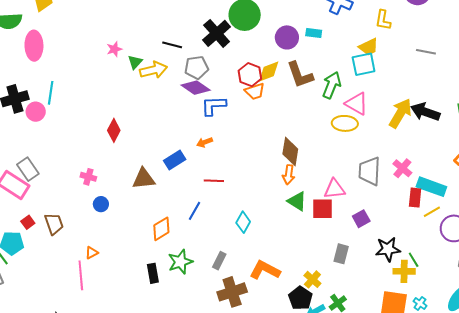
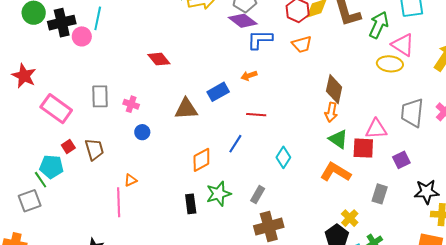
orange trapezoid: (255, 91) -> (302, 44), moved
red diamond: (114, 130) -> (159, 59), turned -70
gray rectangle: (28, 169) -> (100, 96), moved, turned 30
orange L-shape: (265, 270) -> (335, 172), moved

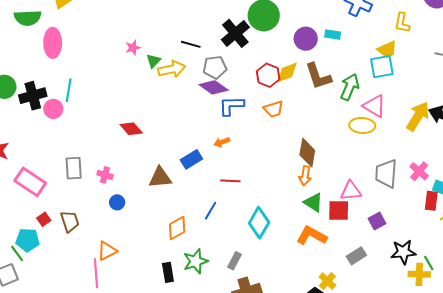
cyan diamond: (283, 157) -> (259, 223), size x1.4
orange triangle: (131, 180) -> (107, 251), size x1.5
gray rectangle: (380, 194) -> (356, 256), turned 42

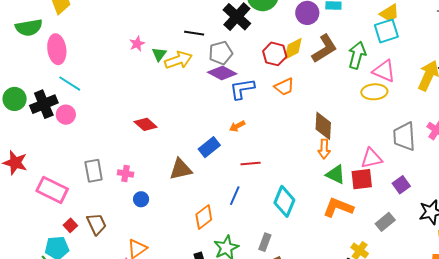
brown L-shape: (318, 76) -> (324, 49), turned -96
cyan line: (69, 90) -> (70, 84), moved, turned -60

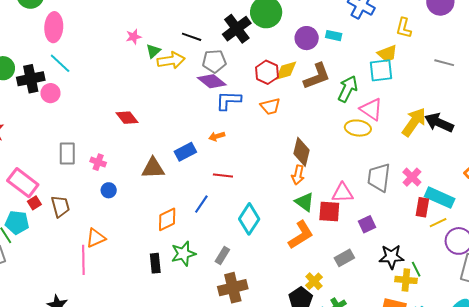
pink rectangle: (52, 190) -> (23, 183), moved
orange L-shape: (338, 207) -> (301, 235), turned 116

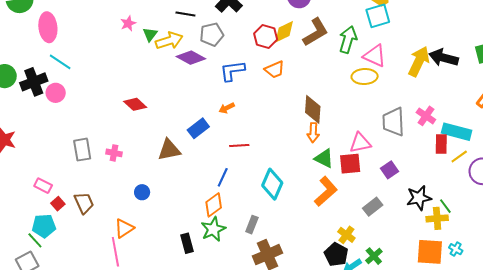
purple diamond: (212, 81) -> (191, 58), moved
pink rectangle: (23, 183) -> (43, 186), size x0.6
blue circle: (109, 190) -> (142, 192), moved
orange diamond: (167, 219) -> (214, 205), moved

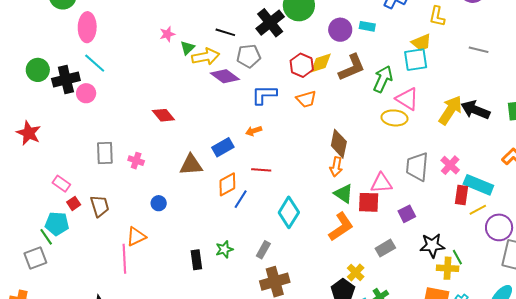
orange diamond: (214, 205) -> (227, 184), moved
green star: (213, 229) -> (224, 249), size x0.7

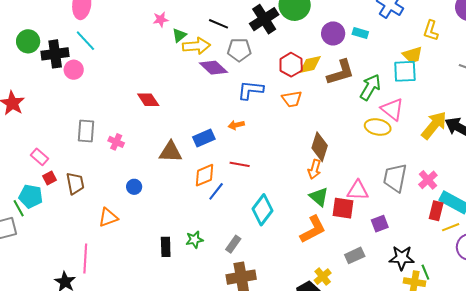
pink line: (124, 259) -> (85, 259), moved

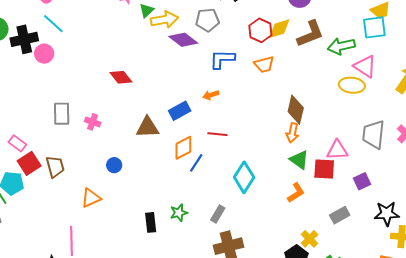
green arrow: (370, 87) -> (341, 46), turned -128
red square: (50, 178) -> (29, 163), size x1.6
orange L-shape: (313, 229) -> (296, 193), size x0.7

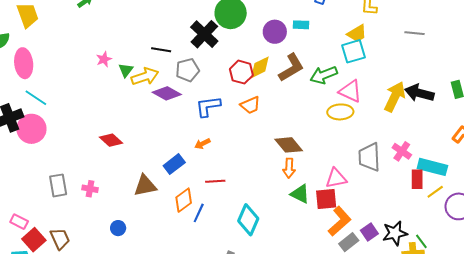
pink circle: (44, 54) -> (31, 129), size x1.5
brown diamond: (296, 110) -> (289, 145), turned -44
purple square: (362, 181) -> (369, 232), moved
orange L-shape: (296, 193) -> (340, 221), moved, size x1.4

